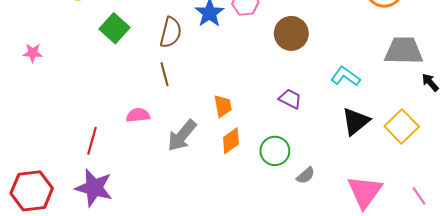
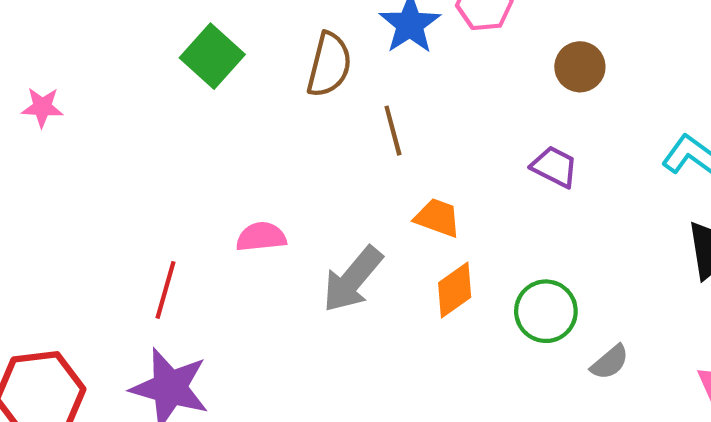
brown circle: (291, 33) -> (580, 67), size x0.7
brown line: (165, 74) -> (393, 131), moved
purple trapezoid: (290, 99) -> (554, 167), moved
orange trapezoid: (223, 106) -> (438, 218), turned -60

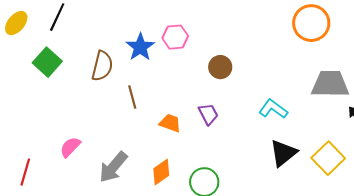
purple trapezoid: (554, 167) -> (208, 114), turned 35
orange trapezoid: (438, 218) -> (170, 123), moved
pink semicircle: (261, 237) -> (70, 147), turned -40

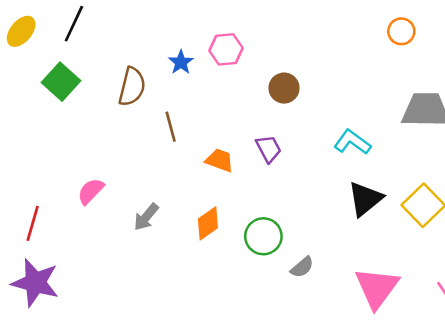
orange circle: (311, 23) -> (401, 31), size x0.6
blue star: (140, 47) -> (181, 62), size x0.7
gray arrow: (113, 167) -> (146, 217), size x0.7

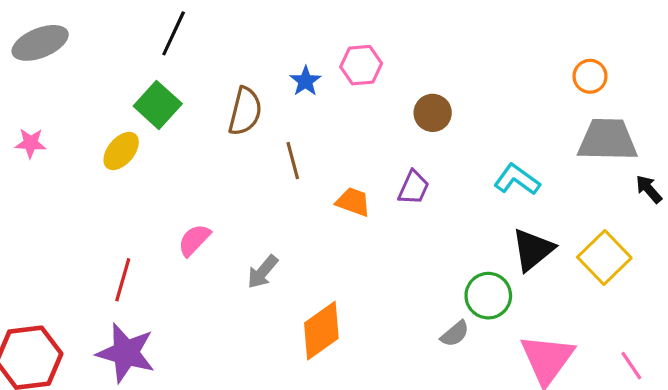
yellow ellipse: (21, 31) -> (121, 151), moved
orange circle: (401, 31) -> (590, 76), moved
purple trapezoid: (269, 149) -> (414, 188), turned 52
orange diamond: (208, 223) -> (321, 331), moved, size x1.4
green circle: (263, 236) -> (488, 296), moved

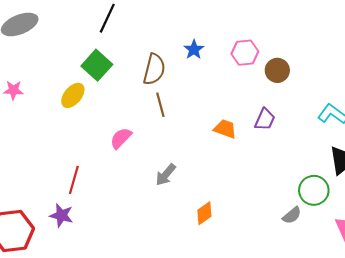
pink hexagon: (361, 65) -> (245, 53), moved
brown line: (293, 161) -> (160, 105), moved
pink semicircle: (194, 240) -> (121, 138), moved
orange diamond: (321, 331) -> (204, 213), size x0.6
purple star: (126, 353) -> (61, 215), moved, size x0.6

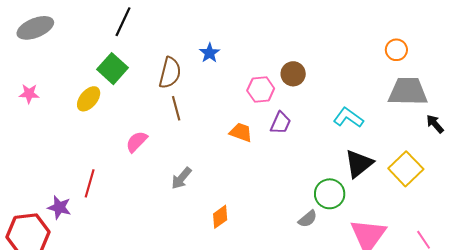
pink hexagon: (245, 53) -> (261, 89), moved
purple star: (61, 215) -> (59, 207), moved

